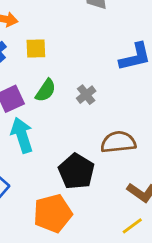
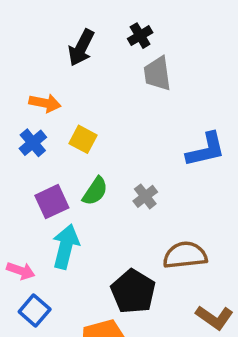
yellow square: (36, 49) -> (83, 139), turned 30
cyan arrow: (22, 135) -> (66, 247), turned 32

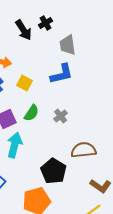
black cross: (140, 36) -> (46, 23), moved
black arrow: (81, 48) -> (24, 30), turned -60
blue L-shape: (206, 150) -> (62, 74), moved

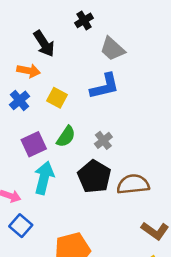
black arrow: (24, 30) -> (44, 44), moved
gray trapezoid: (68, 45) -> (112, 49), turned -40
black pentagon: (54, 171) -> (94, 177), moved

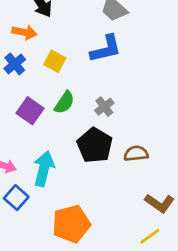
purple square: (34, 144) -> (30, 111), turned -30
cyan arrow: (44, 178) -> (44, 169), moved
brown semicircle: (133, 184) -> (136, 154), size x0.7

